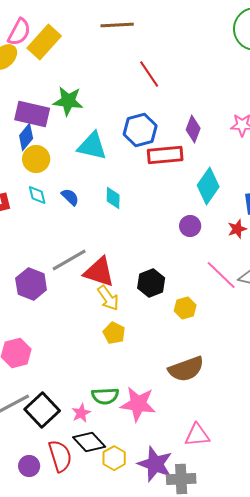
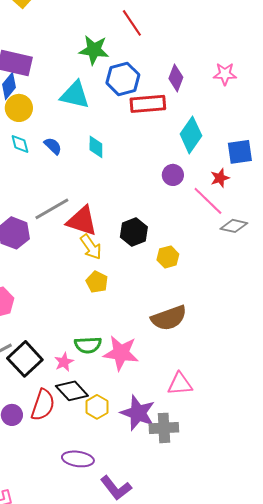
green star: (68, 101) -> (94, 50), moved
pink line: (221, 275) -> (208, 201), moved
red semicircle: (60, 456) -> (43, 405), turned 36

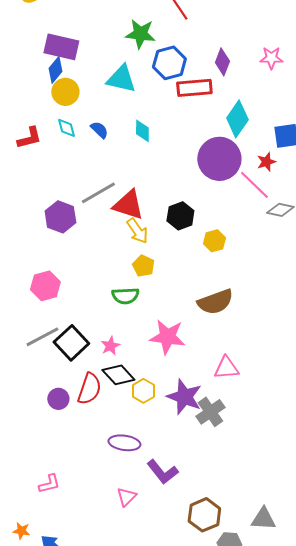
purple circle: (173, 175) -> (219, 159), size x2.0
green semicircle: (88, 345) -> (125, 296), moved
gray cross: (164, 428) -> (210, 412), turned -32

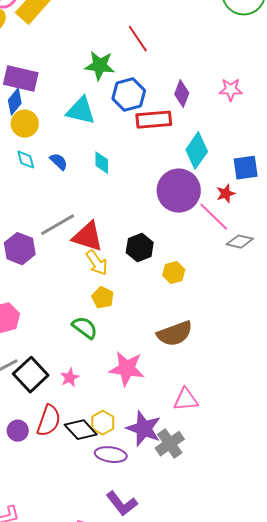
green semicircle: (125, 296) -> (85, 328), turned -140
black diamond: (118, 375) -> (81, 430), moved
purple ellipse: (124, 443) -> (111, 455), moved

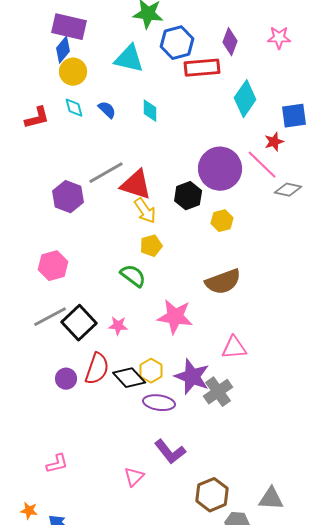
purple circle: (179, 191) -> (220, 169), moved
yellow pentagon: (103, 298) -> (151, 246), turned 30
pink star: (70, 378) -> (118, 326), turned 30

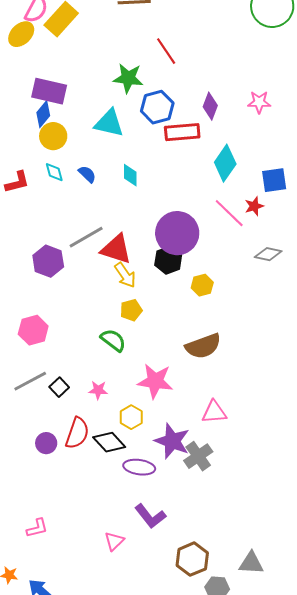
pink line: (262, 165) -> (229, 213), moved
purple circle: (220, 169) -> (177, 233), moved
black square: (79, 323) -> (59, 387), size x0.6
yellow hexagon: (151, 371) -> (131, 417), moved

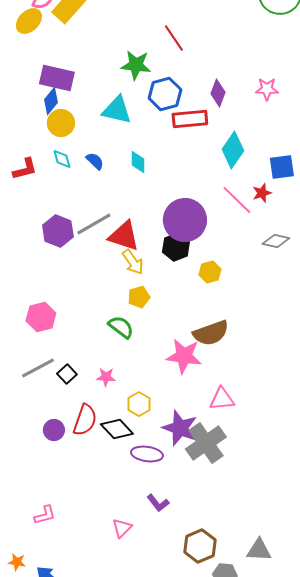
purple hexagon: (48, 261) -> (58, 231), moved
pink star: (155, 381) -> (184, 356), moved
gray cross: (198, 456) -> (206, 443), size x1.4
purple L-shape: (150, 516) -> (158, 503), size x0.7

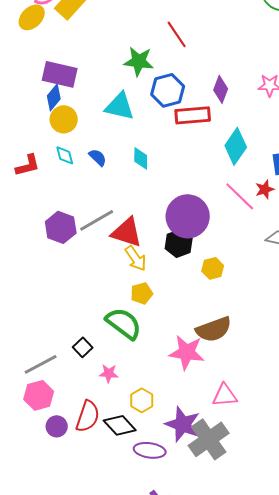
pink hexagon: (41, 317) -> (39, 395), moved
green semicircle: (121, 327) -> (124, 323), size x1.4
black square: (67, 374) -> (83, 347), moved

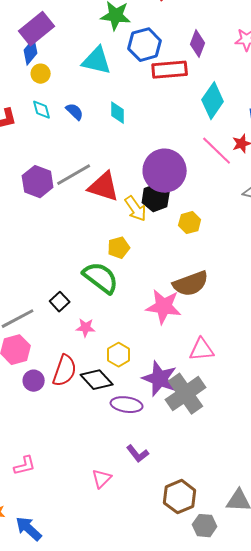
purple rectangle: (60, 74) -> (37, 29), turned -52
yellow circle: (64, 119) -> (41, 74), size x0.7
yellow arrow: (136, 258) -> (136, 209), moved

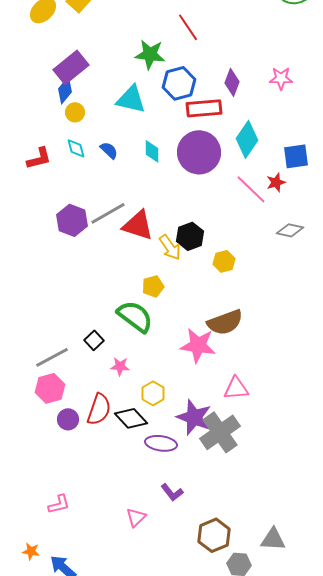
purple circle: (165, 171) -> (199, 152), moved

